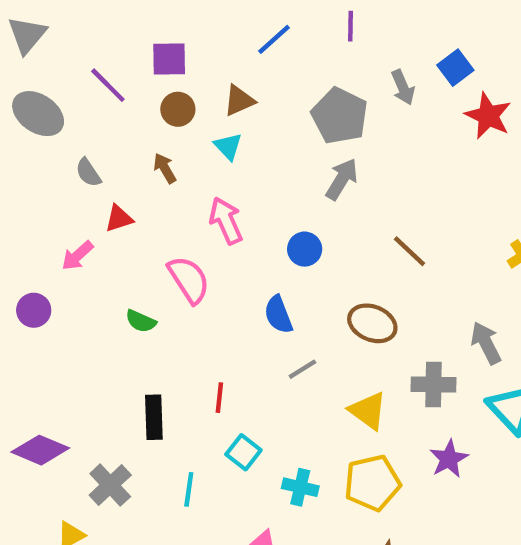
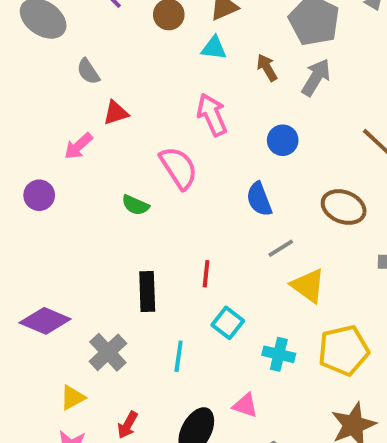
cyan triangle: (228, 146) -> (214, 48), turned -40
brown arrow: (165, 168) -> (267, 68), moved
yellow triangle: (368, 411) -> (308, 286), moved

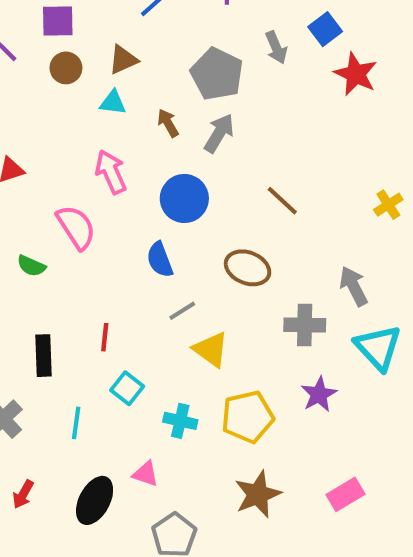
blue circle: (283, 140) -> (184, 199), size x1.5

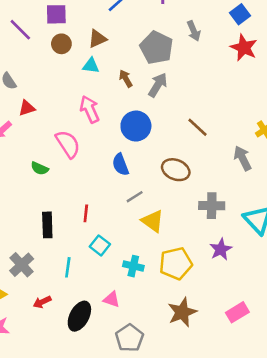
blue square: (325, 29) -> (240, 14), moved
gray arrow: (354, 286) -> (243, 158), moved
red arrow: (23, 494) -> (42, 302), moved, turned 36

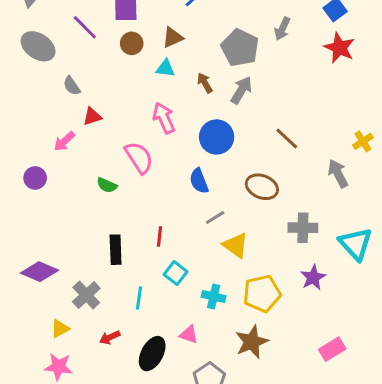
gray arrow: (194, 31) -> (282, 29), turned 48
brown star: (182, 312) -> (252, 342), moved

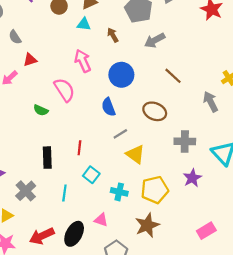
gray arrow: (241, 90) -> (155, 40), moved, turned -150
red arrow: (110, 337) -> (42, 236), moved, size x1.6

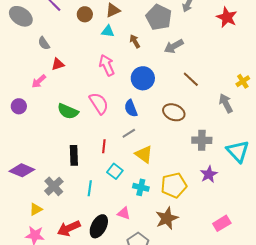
pink semicircle: (64, 90) -> (99, 103), moved
green semicircle: (41, 110) -> (68, 111), size x1.5
gray line: (120, 134) -> (129, 133), moved
yellow triangle: (135, 154) -> (144, 154), moved

